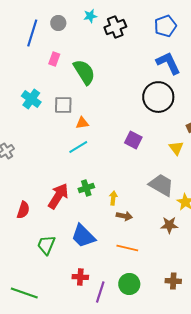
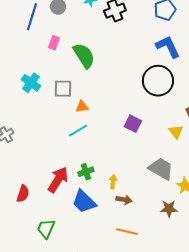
blue trapezoid: (83, 236) -> (84, 202), moved

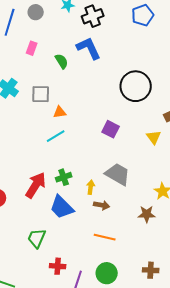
blue L-shape: (168, 47) -> (89, 48), moved
green semicircle: (84, 56) -> (62, 61), size x0.6
gray trapezoid: (161, 169) -> (118, 174), moved
green trapezoid: (46, 229) -> (37, 238), moved

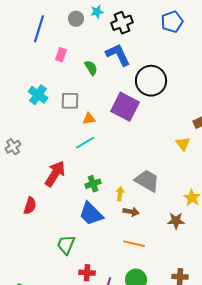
gray circle: (36, 12) -> (76, 19), moved
black circle: (136, 86) -> (151, 81), moved
purple square: (111, 129) -> (125, 107), moved, size x1.6
red arrow: (36, 185) -> (55, 174), moved

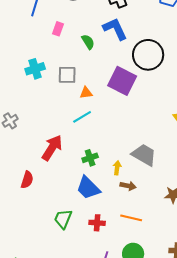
cyan cross: (38, 95) -> (35, 69), turned 36
red cross: (87, 273) -> (97, 223), moved

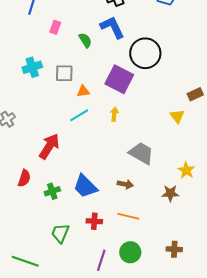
green cross: (90, 158) -> (52, 191), moved
yellow arrow: (117, 168) -> (114, 114), moved
green trapezoid: (63, 219) -> (60, 233), moved

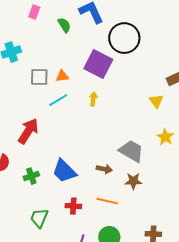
gray square: (64, 73) -> (39, 77), moved
gray trapezoid: (141, 153) -> (131, 151), moved
yellow star: (186, 170) -> (165, 137), moved
brown star: (170, 193) -> (133, 181), moved

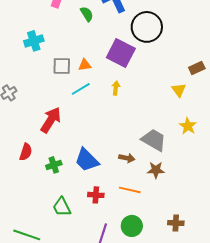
green trapezoid: (39, 218) -> (62, 207), turned -50

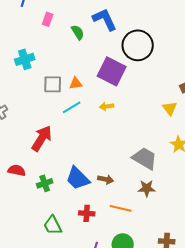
yellow arrow: (116, 88) -> (107, 106), turned -104
red semicircle: (26, 152) -> (17, 170), turned -96
brown arrow: (127, 158) -> (106, 179), moved

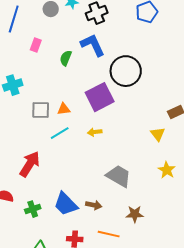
green semicircle: (78, 32) -> (66, 58), turned -126
purple square: (112, 71) -> (100, 97), turned 36
gray trapezoid: (145, 158) -> (119, 176), moved

